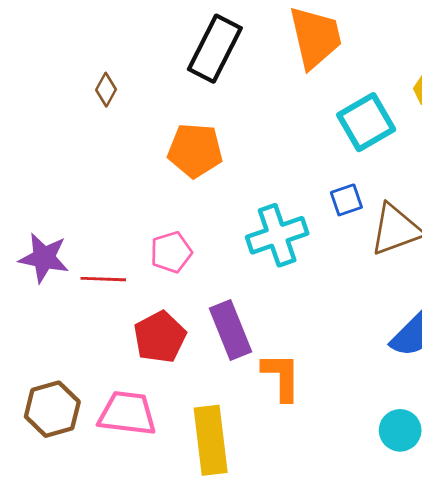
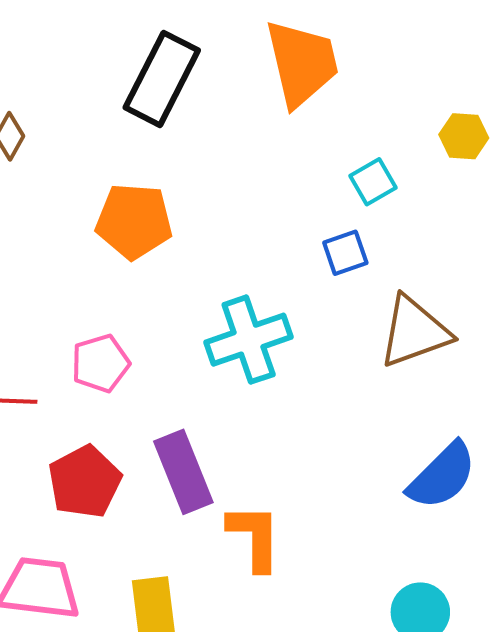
cyan square: (366, 122) -> (373, 182), size x0.6
blue square: (346, 200) -> (345, 253), moved

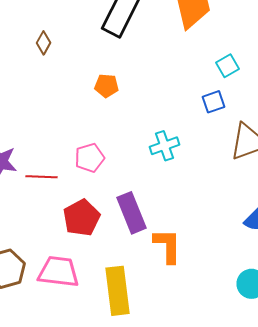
orange pentagon: (134, 221) -> (107, 86), size x0.6
cyan cross: (249, 340) -> (165, 146), size x0.7

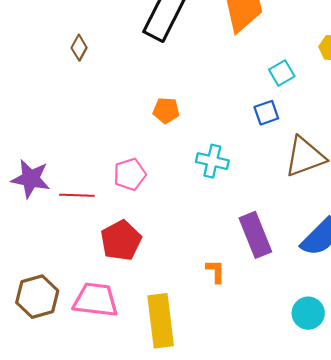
orange pentagon: (107, 86) -> (166, 110), moved
cyan cross: (165, 146) -> (212, 161), turned 32
purple rectangle: (132, 213) -> (255, 235), moved
orange L-shape: (168, 246) -> (216, 271), size x0.6

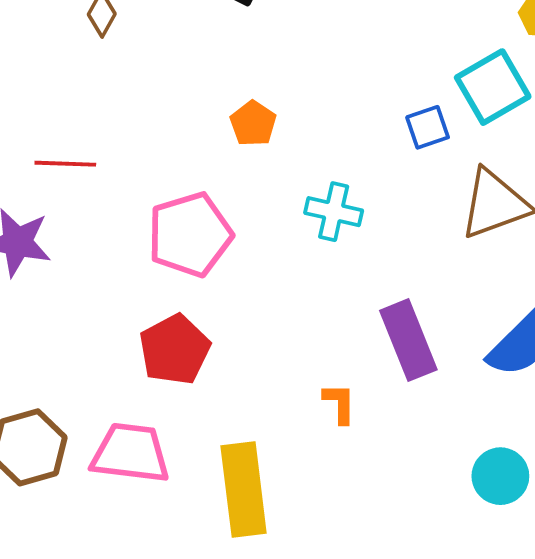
cyan square: (282, 73) -> (493, 87), moved, size x1.6
orange pentagon: (166, 110) -> (253, 123), turned 30
pink pentagon: (130, 174) -> (190, 235), size x1.5
red line: (77, 195) -> (65, 164), moved

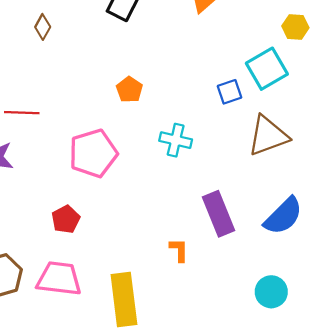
red pentagon: (175, 350) -> (66, 219), moved, size x0.7

